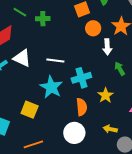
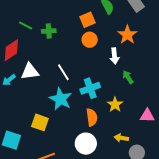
orange circle: (93, 28) -> (90, 40), moved
white triangle: (22, 58) -> (30, 71), turned -30
white line: (55, 61) -> (63, 72), turned 54

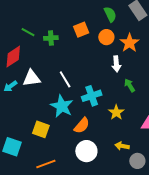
orange square: (87, 20) -> (81, 30), moved
orange circle: (90, 40) -> (106, 37), moved
orange semicircle: (92, 117) -> (82, 126), moved, turned 48

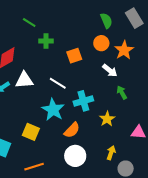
orange square: (81, 30) -> (74, 56), moved
green line: (28, 32) -> (29, 22), moved
white arrow: (116, 64) -> (110, 71), turned -49
white line: (65, 79) -> (58, 83), turned -30
yellow arrow: (122, 146) -> (111, 153), turned 96

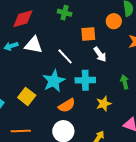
orange circle: (101, 43) -> (114, 21), moved
white arrow: (110, 71) -> (100, 54), moved

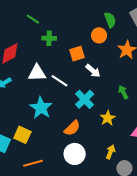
white triangle: (34, 45) -> (37, 73), moved
cyan cross: (85, 80) -> (85, 99), turned -30
cyan star: (54, 81) -> (41, 108), moved
yellow square: (27, 96) -> (22, 135), moved

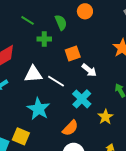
green semicircle: (110, 20) -> (61, 22), moved
orange circle: (99, 35) -> (85, 11), moved

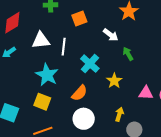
white arrow: (89, 70) -> (111, 35), moved
white line: (56, 81) -> (64, 47), turned 66
yellow square: (21, 136) -> (42, 102), moved

